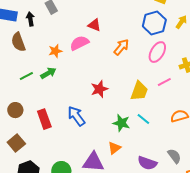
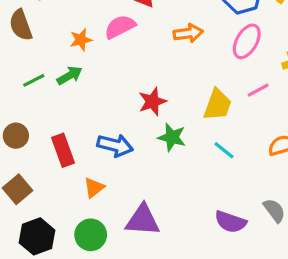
orange arrow: (121, 47) -> (188, 33), turned 42
blue arrow: (76, 116) -> (115, 145), turned 140
green star: (121, 123) -> (172, 137), moved
orange triangle: (114, 148) -> (94, 188), moved

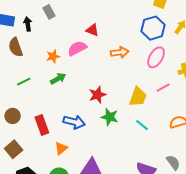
green arrow: (70, 75) -> (58, 79), moved

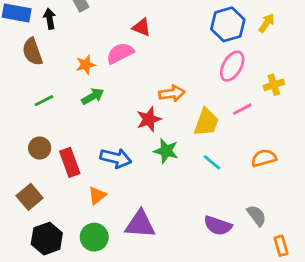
orange arrow: (120, 52) -> (172, 93), moved
brown circle: (13, 116) -> (40, 148), moved

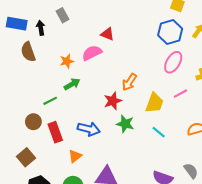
orange arrow: (172, 93) -> (129, 82), turned 132
green line: (44, 101) -> (50, 101), moved

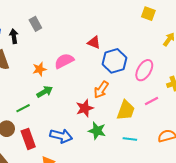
blue hexagon: (170, 32) -> (114, 61), moved
red triangle: (107, 34) -> (94, 42), moved
cyan line: (159, 132) -> (130, 139), turned -32

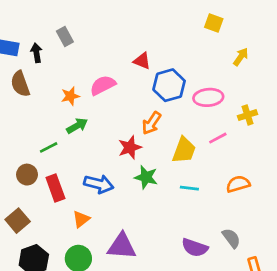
pink ellipse: (144, 70) -> (208, 97), turned 55

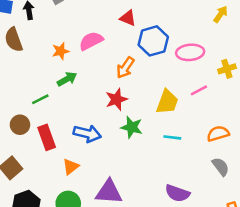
orange arrow: (151, 123) -> (125, 68), moved
gray semicircle: (231, 238) -> (221, 167), moved

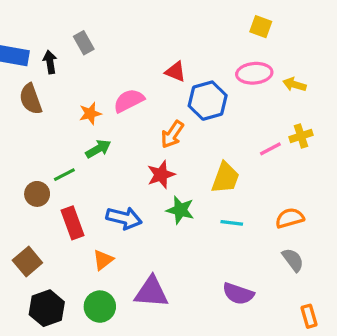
yellow arrow: (221, 14) -> (295, 85), moved, turned -108
pink ellipse: (190, 52) -> (254, 73), moved
pink line: (199, 90) -> (270, 149), moved
brown circle: (20, 125) -> (37, 194), moved

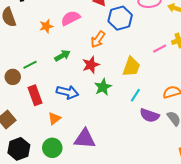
green arrow: (98, 149) -> (62, 56), moved
green star: (180, 210) -> (103, 87), turned 30
cyan line: (232, 223) -> (135, 95), turned -64
purple semicircle: (238, 294) -> (150, 115), moved

